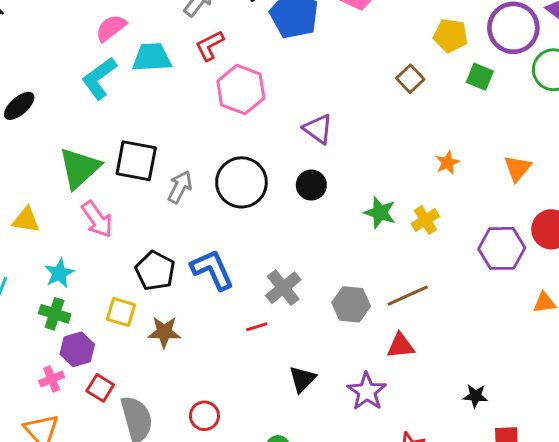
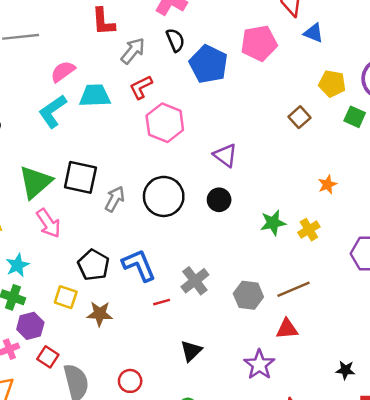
green star: (380, 213) -> (273, 223), turned -30
red line: (257, 327) -> (162, 302), moved
black triangle: (302, 379) -> (191, 351), moved

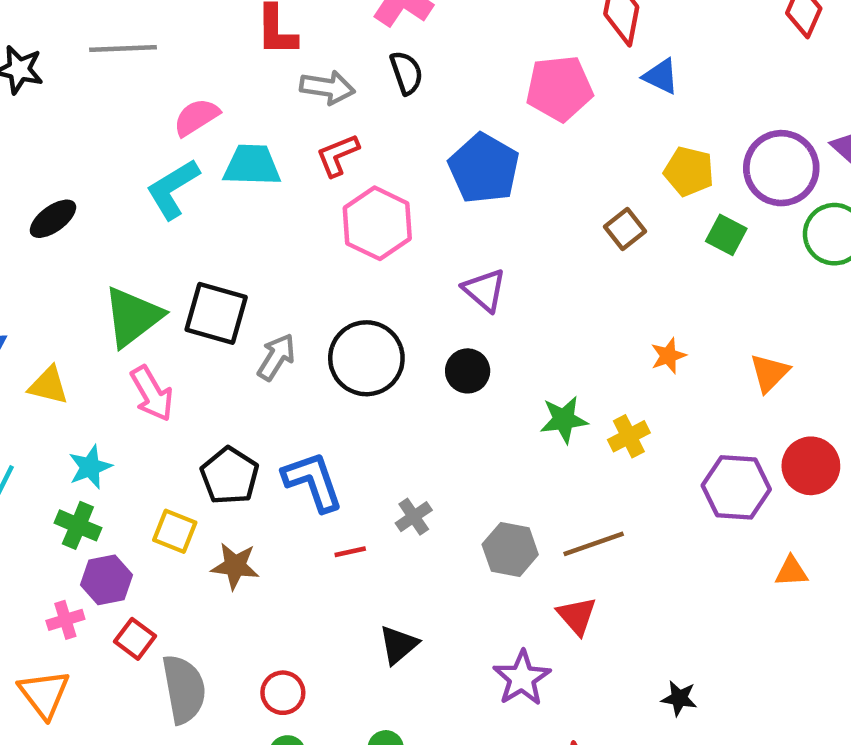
gray arrow: (133, 51) -> (327, 87), turned 56
blue pentagon: (208, 64) -> (484, 168), moved
gray cross: (195, 281) -> (414, 517), size x0.7
red triangle: (287, 329) -> (577, 616), turned 50

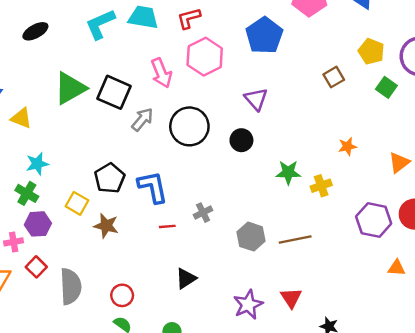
pink arrow: (152, 394) -> (161, 73), moved
red triangle: (577, 616) -> (291, 298), moved
red square: (135, 639) -> (36, 267), moved

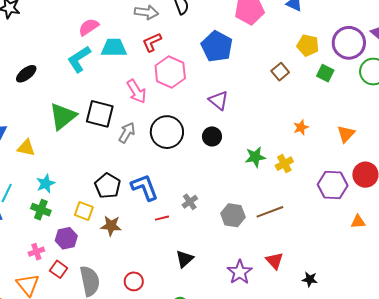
purple hexagon: (38, 224) -> (66, 238), moved

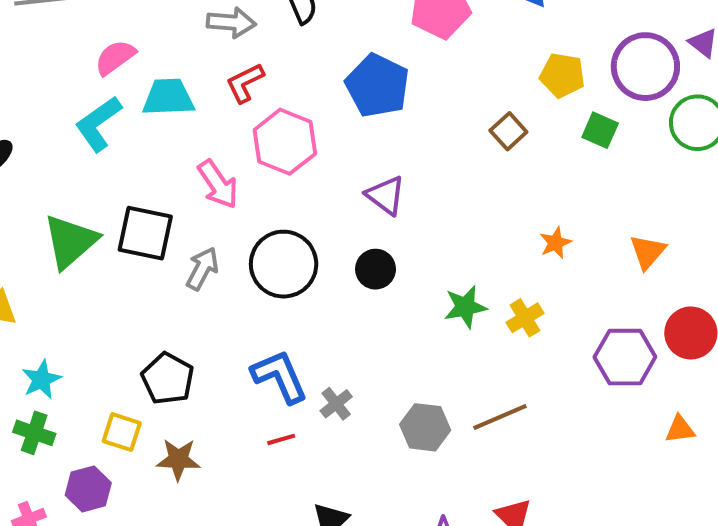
blue L-shape: (145, 187) -> (280, 376), moved

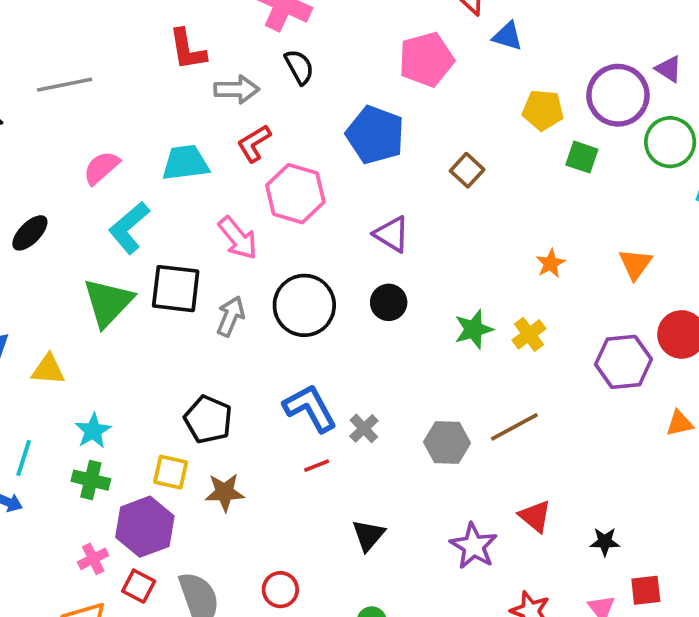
pink semicircle: (115, 57) -> (101, 168), moved
cyan L-shape: (98, 124) -> (129, 228), moved
brown square: (508, 131) -> (467, 170), moved
purple hexagon: (88, 489) -> (145, 527), size x1.4

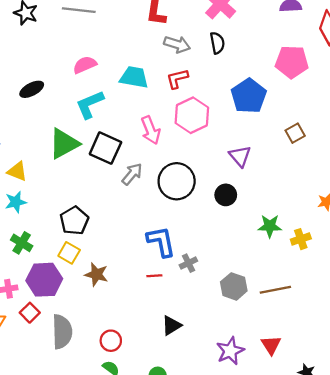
black pentagon: (208, 419) -> (74, 221), moved
cyan star: (93, 431) -> (16, 202), moved

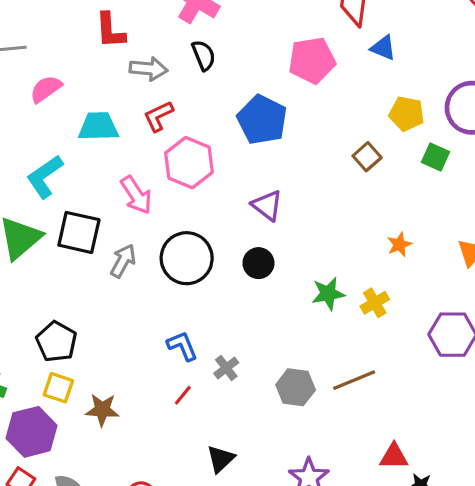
pink semicircle: (85, 65) -> (46, 89), moved
brown square: (295, 133) -> (367, 157), moved
blue L-shape: (161, 242) -> (182, 346), size x0.7
red line: (154, 276) -> (183, 395), turned -35
red triangle: (271, 345) -> (394, 456), moved, turned -45

